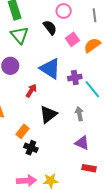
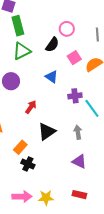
black semicircle: (50, 27) -> (52, 45), turned 70
green triangle: (20, 35) -> (22, 51), turned 42
blue triangle: (50, 68) -> (52, 77), moved, size x0.6
red rectangle: (89, 168) -> (79, 195), moved

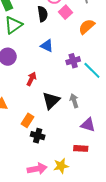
black semicircle: (52, 45) -> (43, 14), turned -35
pink square: (74, 58) -> (65, 12), moved
gray arrow: (78, 132) -> (74, 101), moved
red rectangle: (79, 195) -> (81, 148), moved

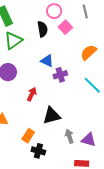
orange semicircle: (87, 27) -> (89, 52), moved
purple cross: (73, 61) -> (60, 75), moved
black triangle: (51, 101) -> (52, 116), turned 30
gray arrow: (74, 101) -> (69, 136), moved

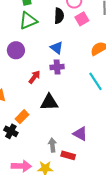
purple cross: (60, 75) -> (57, 67), moved
gray arrow: (69, 136) -> (52, 145), moved
black cross: (38, 151) -> (11, 131), moved

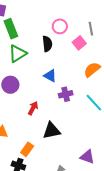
pink square: (82, 19) -> (79, 43), moved
purple cross: (57, 67) -> (66, 94), moved

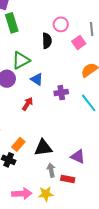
green triangle: (18, 54) -> (21, 60), moved
blue triangle: (50, 76) -> (37, 79), moved
black triangle: (52, 131) -> (43, 148), moved

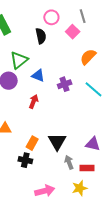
black triangle: (43, 148) -> (57, 142), turned -42
yellow star: (46, 194) -> (80, 188), moved

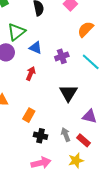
black triangle: (57, 142) -> (68, 93), moved
black cross: (25, 160) -> (41, 136), moved
red rectangle: (87, 168) -> (83, 140), turned 40

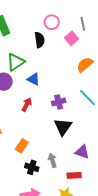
purple cross: (62, 56) -> (59, 102), moved
gray arrow: (66, 135) -> (52, 160), moved
red rectangle: (83, 140) -> (74, 175), turned -48

